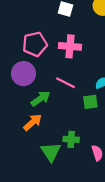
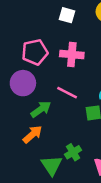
green cross: (71, 139) -> (73, 152), turned -35

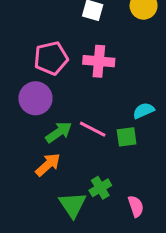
pink line: (67, 93) -> (93, 129), moved

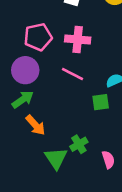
pink line: (93, 129) -> (73, 74), moved
green arrow: (59, 132) -> (23, 100), moved
orange arrow: (48, 165) -> (35, 125), turned 90

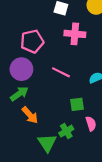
pink cross: (78, 40) -> (75, 34), moved
green square: (101, 102) -> (77, 104), moved
pink semicircle: (108, 160) -> (91, 124), moved

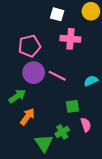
purple circle: (21, 69) -> (34, 73), moved
orange arrow: (30, 115) -> (27, 117), turned -102

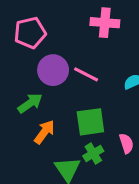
pink pentagon: (30, 46) -> (30, 33), moved
green square: (72, 106) -> (90, 122), moved, size x1.5

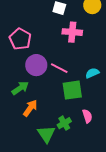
pink pentagon: (30, 33) -> (20, 39), turned -30
green square: (90, 122) -> (72, 90), moved

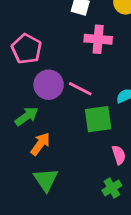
green cross: (64, 123) -> (112, 188), moved
green triangle: (46, 134) -> (46, 180), moved

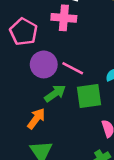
pink cross: (98, 39) -> (64, 18), moved
green arrow: (27, 116) -> (55, 93), moved

